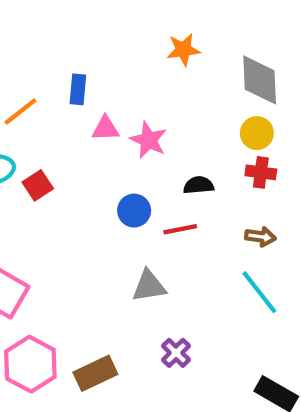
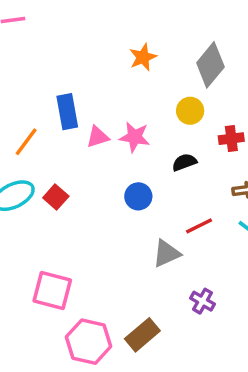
gray diamond: (260, 80) -> (210, 65), turned 57
blue rectangle: (78, 89) -> (67, 112), size x1.4
yellow circle: (257, 133) -> (190, 111), moved
red line: (180, 229) -> (199, 226), moved

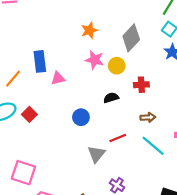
pink star: (135, 137) -> (95, 60), moved
gray triangle: (166, 253) -> (96, 154), turned -30

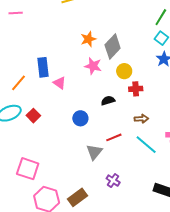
gray diamond: (131, 38) -> (113, 46), moved
yellow circle: (117, 66) -> (124, 71), moved
pink triangle: (58, 78) -> (59, 83), turned 48

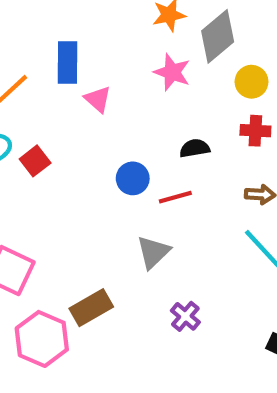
yellow circle: (124, 71) -> (251, 82), moved
red line: (114, 137) -> (175, 197), moved
brown rectangle: (78, 197) -> (91, 308), moved

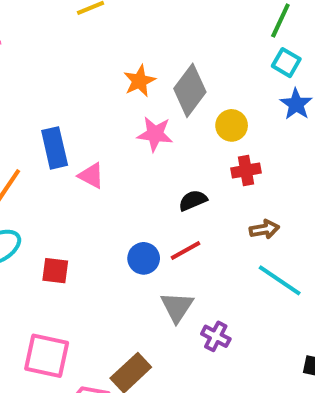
red square: (35, 161) -> (55, 271), moved, turned -32
blue circle: (133, 178) -> (144, 258), moved
purple cross: (185, 316) -> (216, 336), moved

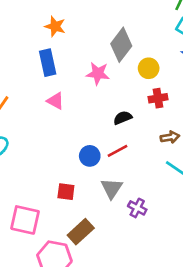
orange star: (139, 81) -> (55, 26), moved, turned -30
blue rectangle: (55, 148) -> (48, 63), moved
red square: (55, 271) -> (66, 192), moved

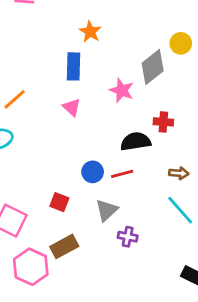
yellow circle: (149, 68) -> (181, 43), moved
red cross: (158, 98) -> (163, 122), moved
black semicircle: (123, 118) -> (136, 141), size x1.5
purple cross: (137, 208) -> (128, 237), turned -30

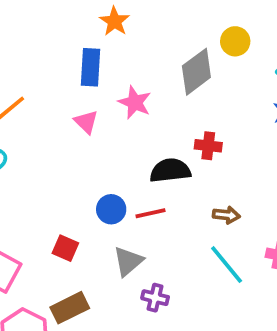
pink star: (122, 90) -> (135, 102), moved

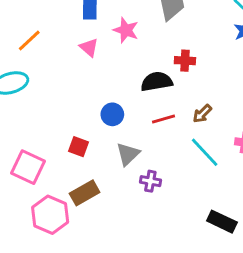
red line: (151, 213) -> (163, 119), moved
brown arrow: (226, 215) -> (202, 114), turned 132

